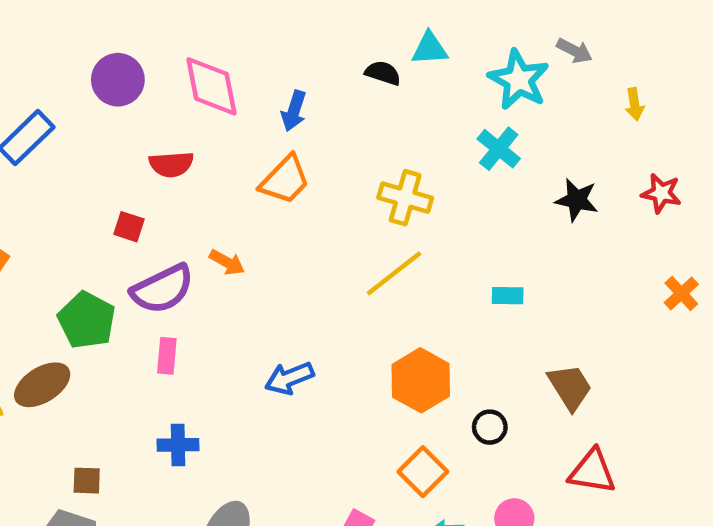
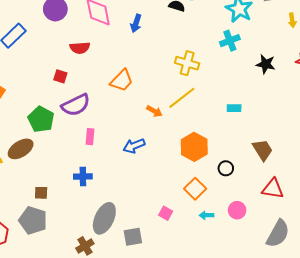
cyan cross: (499, 149) -> (230, 41), turned 30
orange trapezoid: (285, 180) -> (122, 80), moved
orange arrow: (227, 262) -> (154, 111), moved
pink rectangle: (167, 356) -> (90, 137), moved

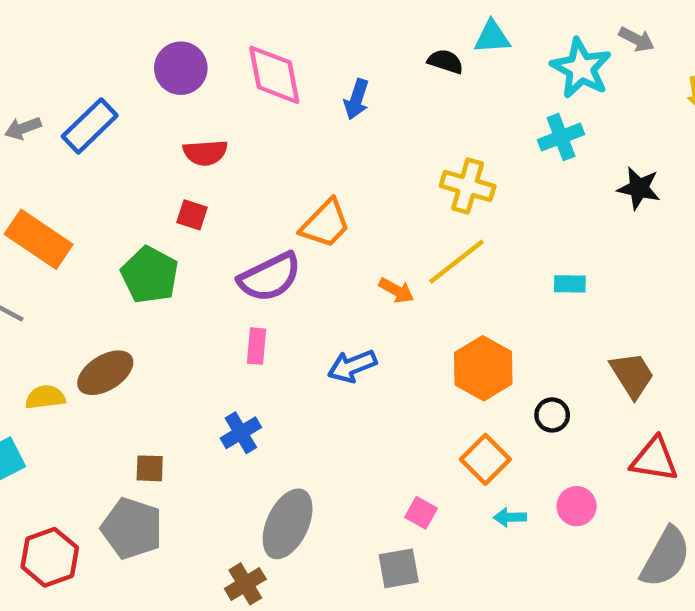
red semicircle: (80, 48) -> (205, 153), moved
purple semicircle: (76, 105) -> (270, 277), moved
green pentagon: (41, 119) -> (150, 275), moved
blue cross: (83, 176) -> (241, 433), turned -30
gray square: (133, 237) -> (399, 568), moved

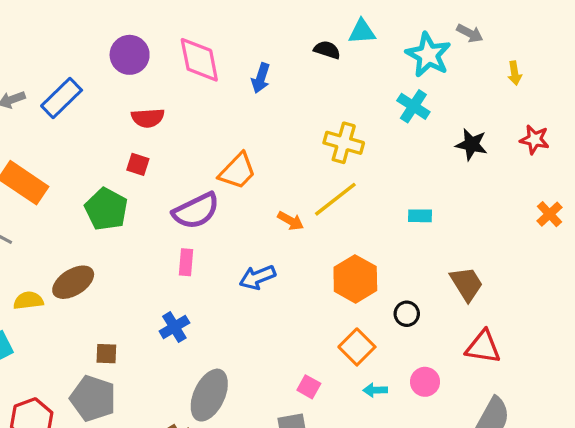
cyan cross: (561, 137) -> (413, 106), turned -36

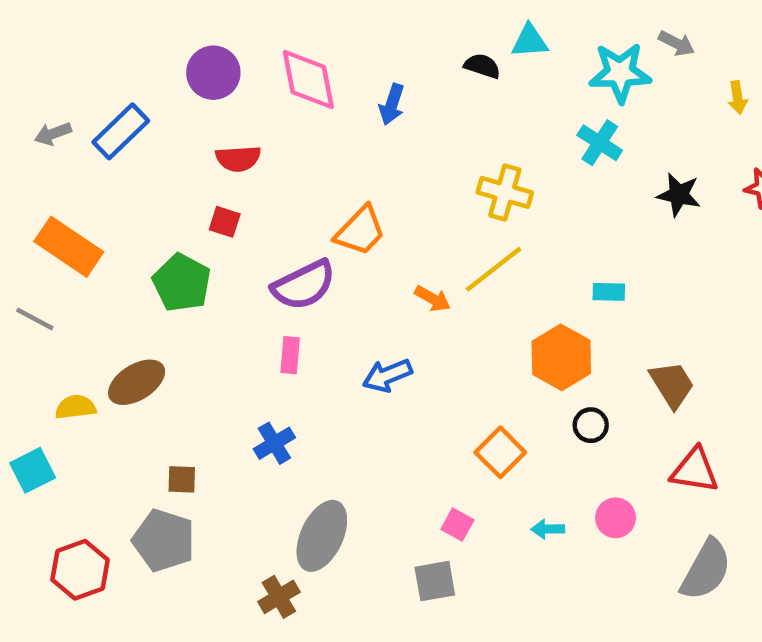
cyan star: (428, 55) -> (620, 73), turned -30
orange hexagon: (355, 279) -> (561, 357), moved
orange square: (357, 347) -> (500, 452), moved

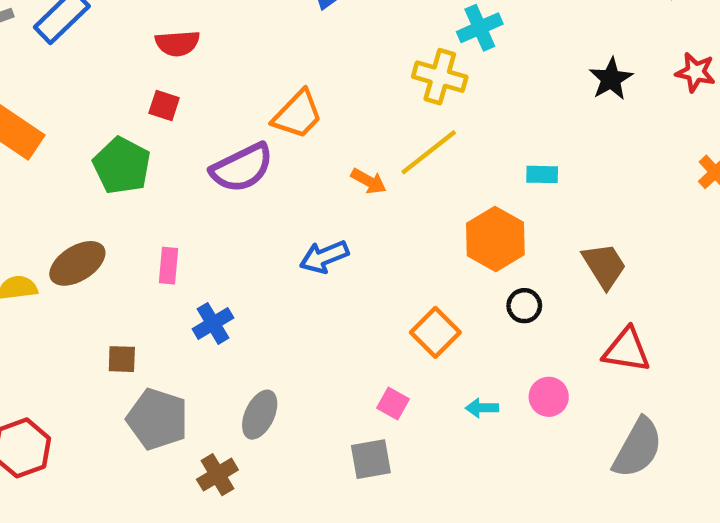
cyan cross: (600, 143) -> (480, 28), moved, turned 33
black star: (679, 195) -> (611, 79), turned 30
pink rectangle: (290, 355) -> (169, 266), moved
gray ellipse: (322, 536) -> (260, 415), size x0.7
gray pentagon: (164, 540) -> (157, 419), moved

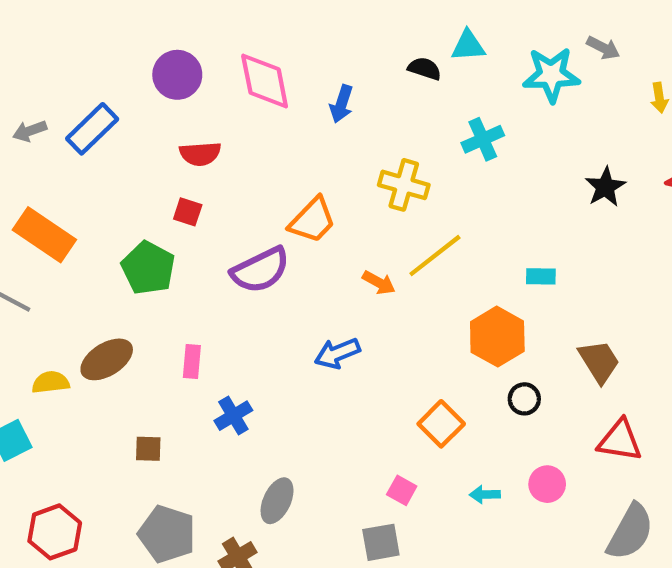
yellow cross: (440, 77) -> (404, 185), moved
gray pentagon: (157, 419) -> (167, 534), moved

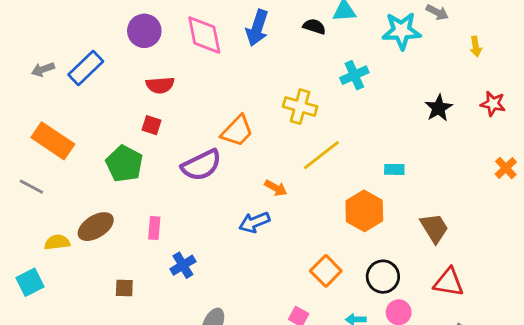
blue arrow: (341, 104) -> (257, 28), moved, size x1.4
orange arrow: (379, 283) -> (276, 188), moved
black circle: (524, 399) -> (383, 277), moved, size x1.5

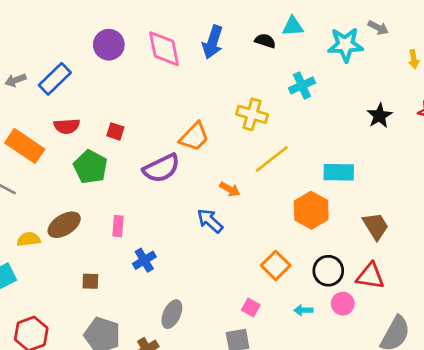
red semicircle: (160, 85) -> (67, 126), moved
cyan rectangle: (394, 169) -> (339, 172), size x1.6
blue arrow: (254, 222) -> (210, 221), turned 64
red triangle: (449, 282) -> (370, 276), moved

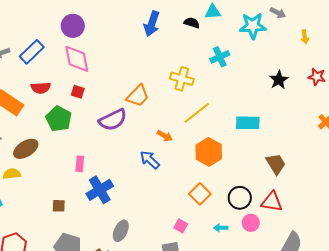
pink diamond: (164, 49) -> (77, 59), moved
orange hexagon: (311, 210) -> (209, 152), moved
brown ellipse: (64, 225) -> (26, 149), moved
blue cross: (144, 260) -> (100, 190), size x1.5

